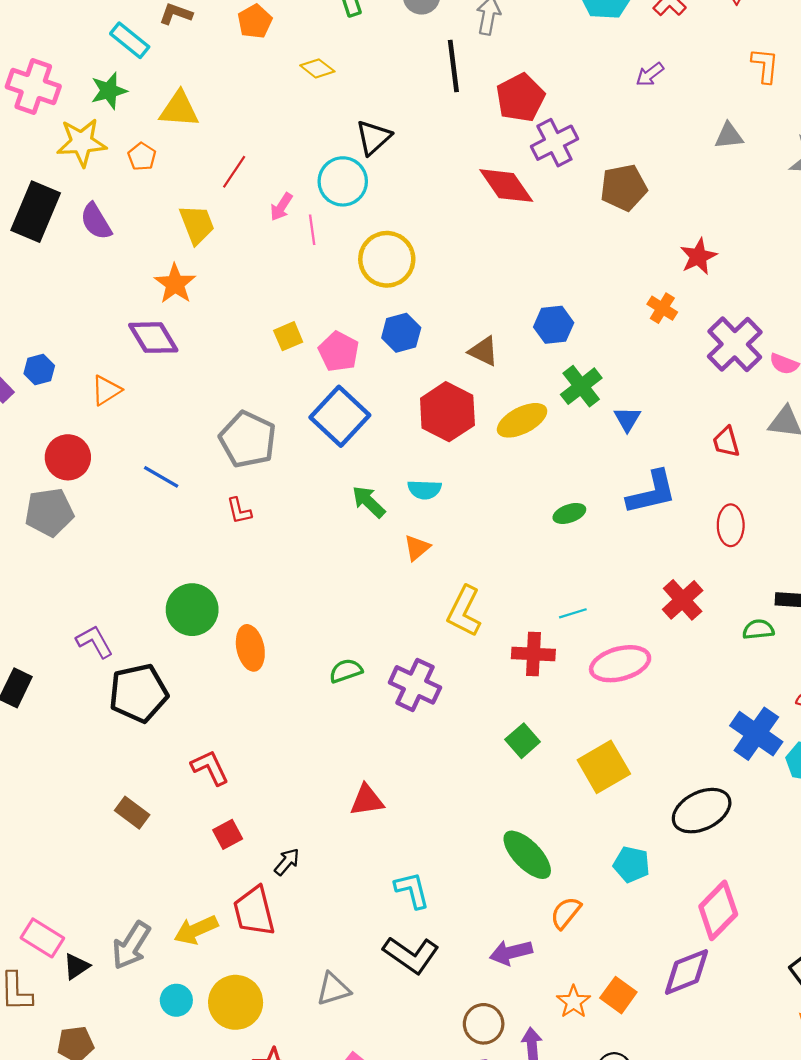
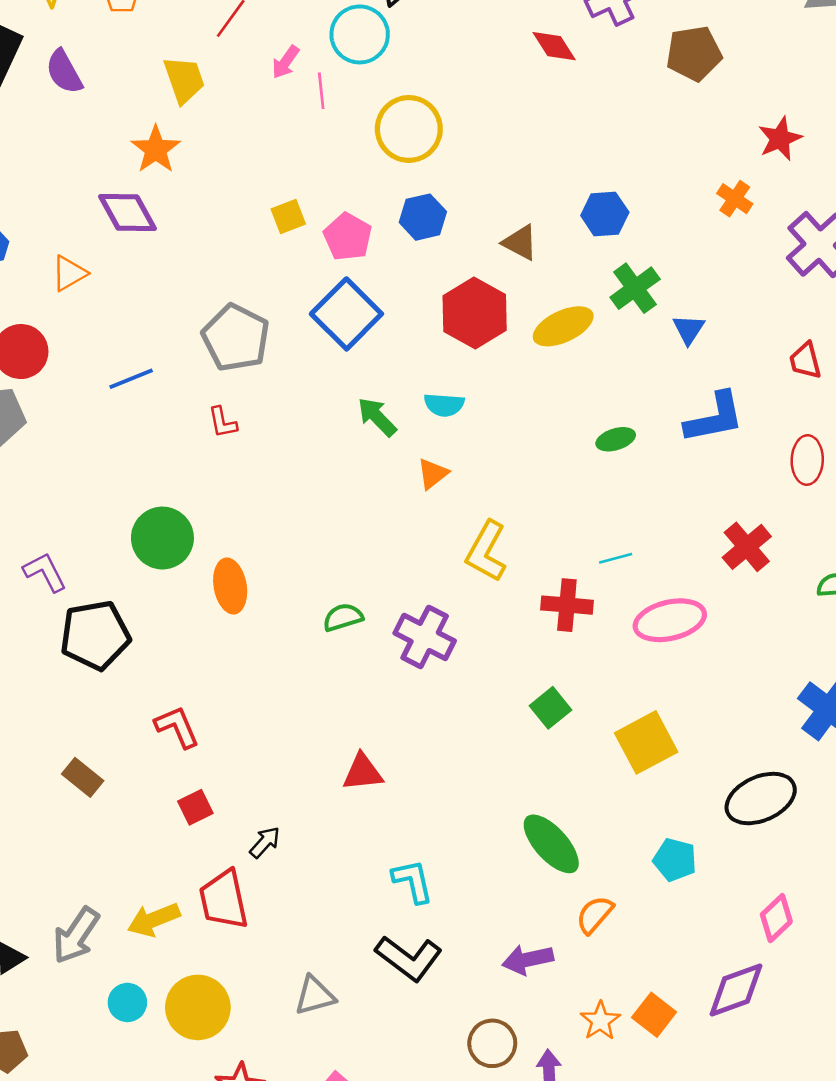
red diamond: (506, 186) -> (554, 46), size x0.7
blue line: (161, 477) -> (131, 379), turned -54
pink diamond: (718, 910) -> (776, 918), size x0.7

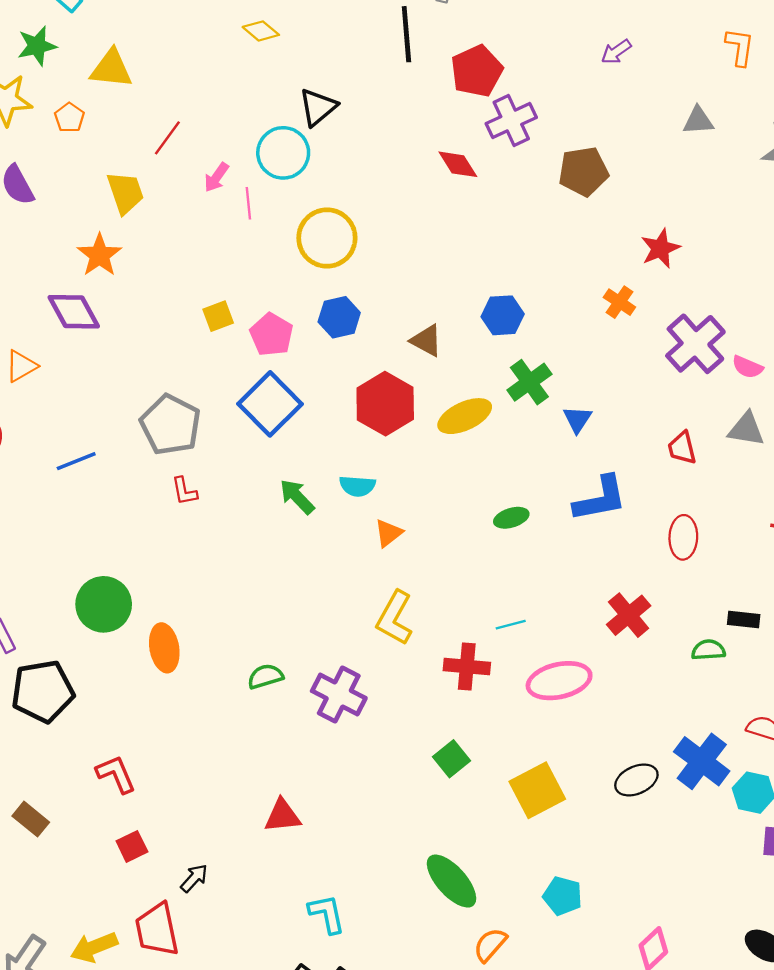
red L-shape: (223, 422) -> (184, 491), moved
orange triangle: (433, 474) -> (388, 533), moved
black ellipse: (761, 799) -> (636, 780), moved, size x0.7

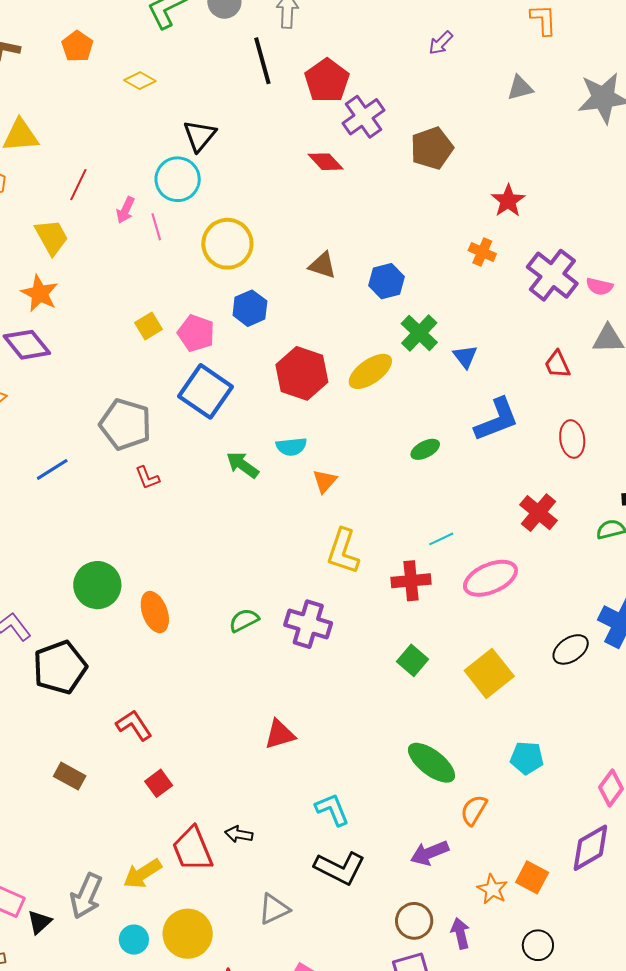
brown triangle: (426, 341) -> (323, 265), moved
black arrow: (194, 878) -> (239, 834), moved, turned -112

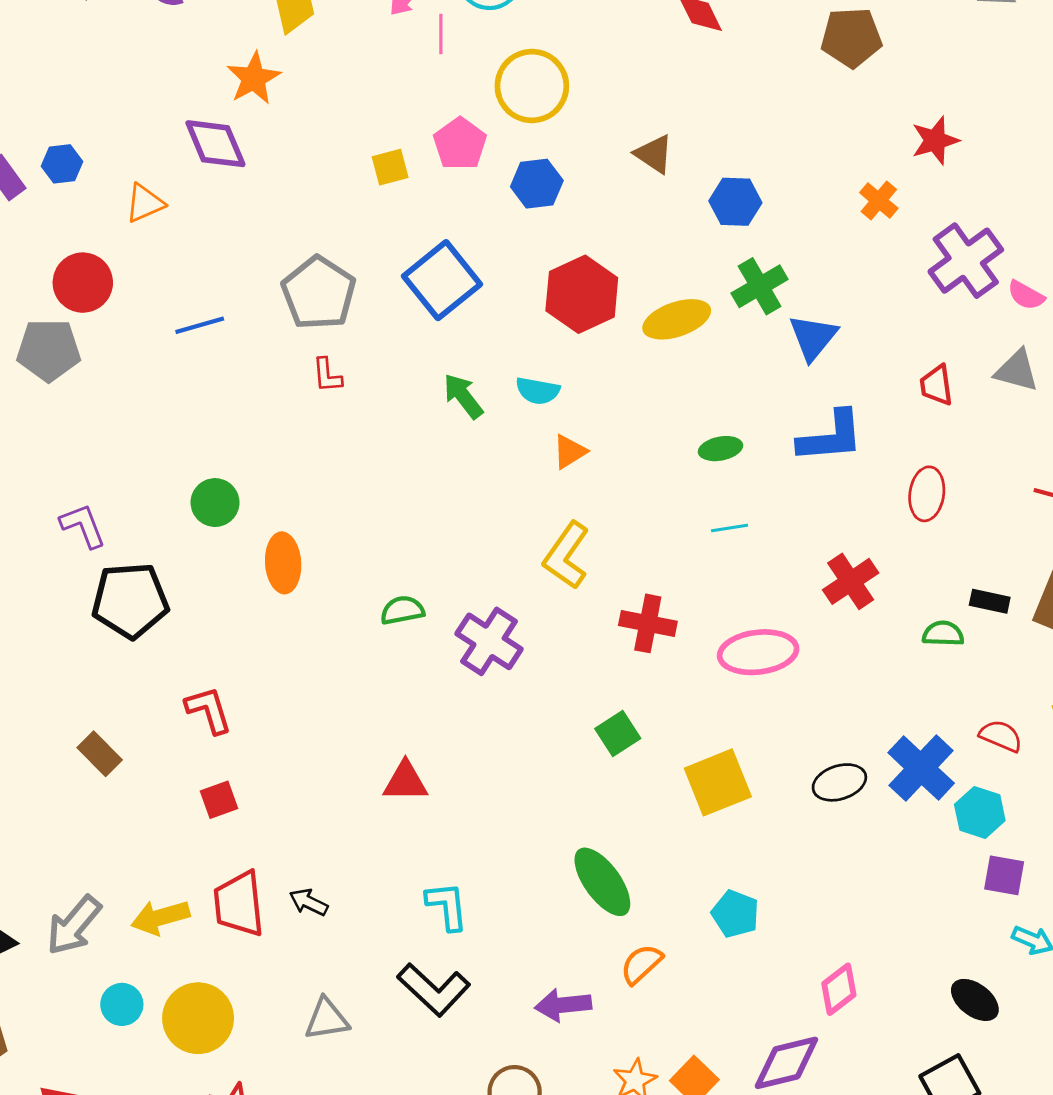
pink pentagon: (196, 333) -> (460, 144), moved
blue triangle: (465, 357) -> (813, 337), size x1.4
cyan line: (441, 539) -> (729, 528), moved
green circle: (97, 585) -> (215, 503), size x0.7

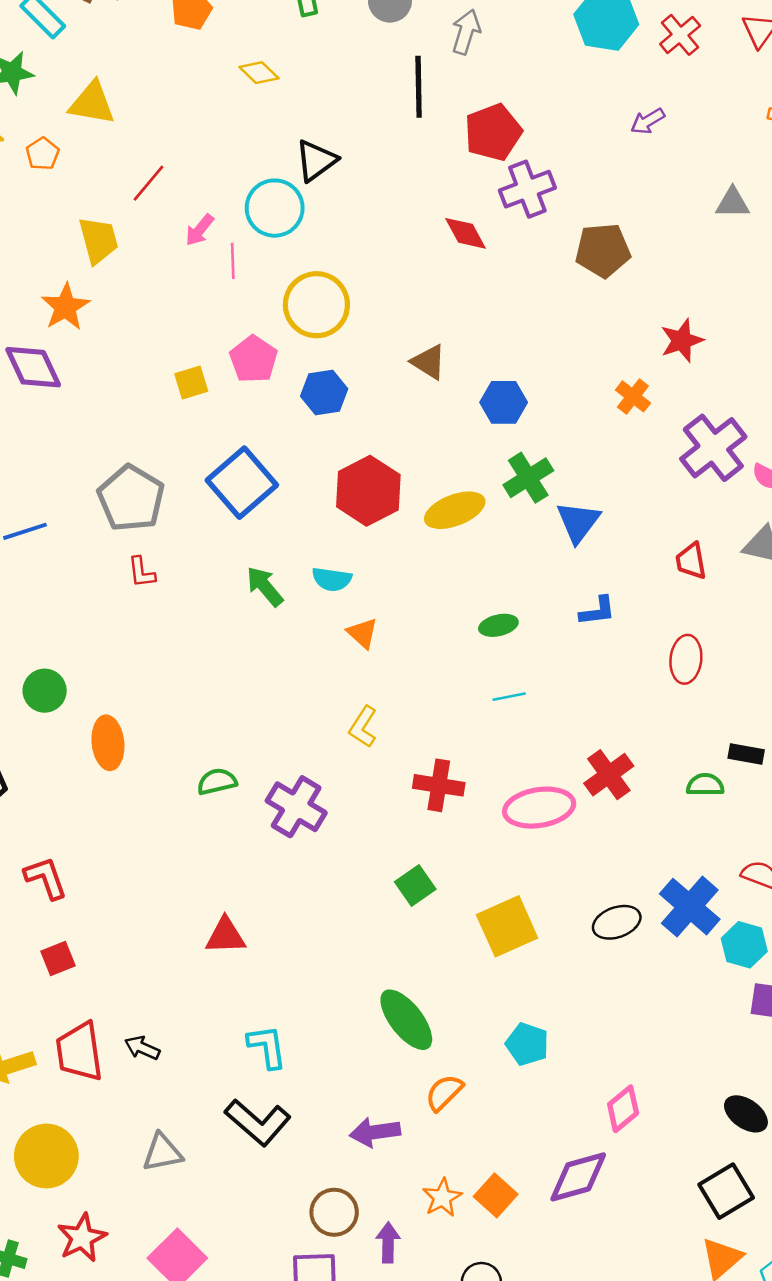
blue L-shape: (831, 437) -> (597, 611), size x0.6
orange triangle: (570, 452) -> (362, 633), turned -44
yellow L-shape: (566, 555) -> (363, 727), size x0.7
red cross: (851, 581) -> (609, 775), moved

